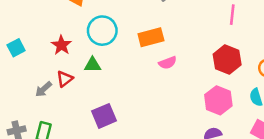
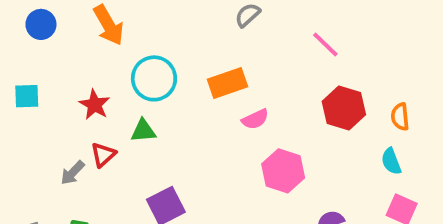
pink line: (232, 15) -> (325, 45), moved, turned -48
cyan square: (16, 48) -> (27, 96), moved, turned 30
pink hexagon: (218, 100) -> (283, 171), moved

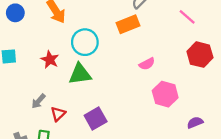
orange rectangle: (228, 83) -> (128, 24), moved
green triangle: (143, 131) -> (80, 74), size x1.5
red triangle: (103, 155) -> (58, 114), moved

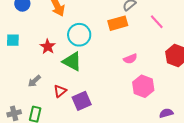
pink line: (187, 17) -> (157, 22), moved
green triangle: (80, 74) -> (72, 61), turned 30
red triangle: (58, 114) -> (60, 91), moved

